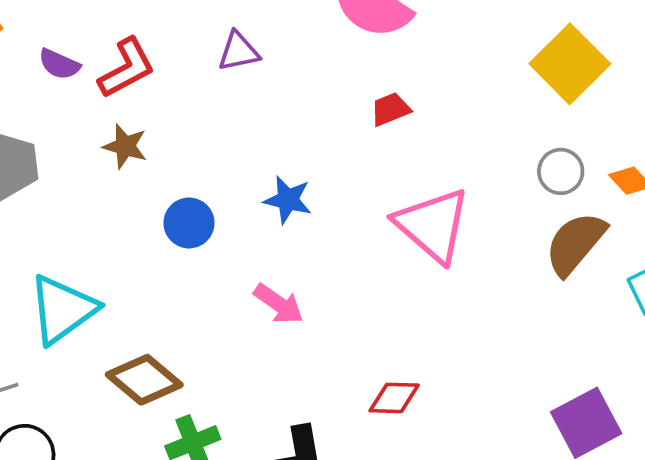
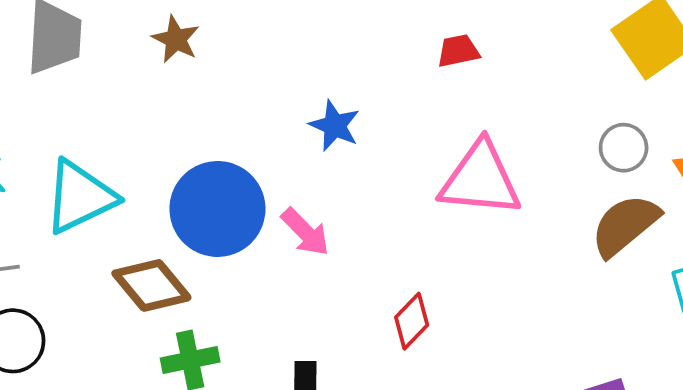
blue circle: (189, 223) -> (217, 209), moved, size x1.8
pink triangle: (433, 225) -> (480, 179), turned -46
red diamond: (394, 398) -> (412, 321), moved, turned -58

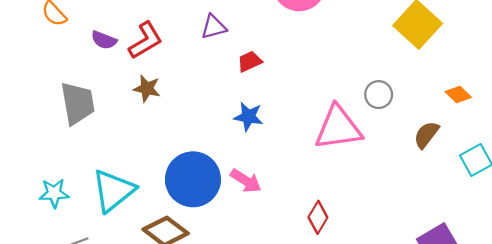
red trapezoid: (458, 51) -> (250, 61), moved
gray circle: (624, 148) -> (379, 95), moved
brown semicircle: (625, 225) -> (426, 135), size x0.7

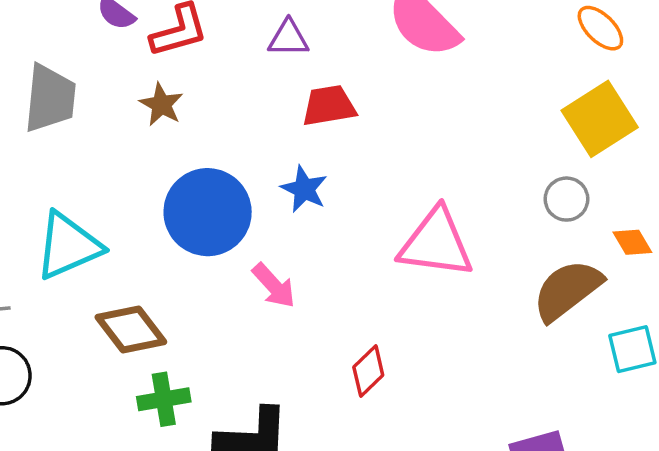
red trapezoid: (250, 61) -> (329, 106), size x1.4
gray circle: (379, 95) -> (566, 199), moved
brown semicircle: (426, 135) -> (567, 290), size x1.6
blue circle: (193, 179) -> (208, 212), moved

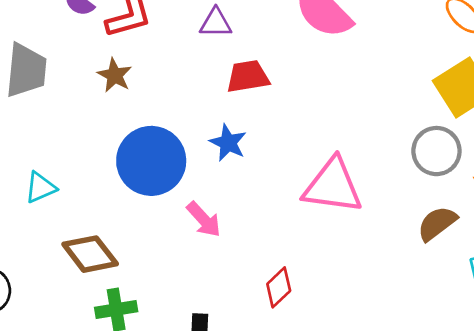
gray circle: (566, 199) -> (436, 151), size x1.4
cyan triangle: (68, 246) -> (40, 188), size x0.6
brown semicircle: (567, 290) -> (437, 223), size x0.7

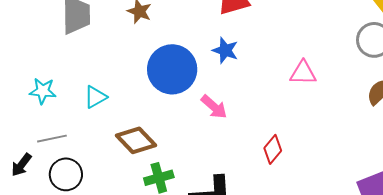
pink triangle: (333, 186) -> (303, 73), size x0.6

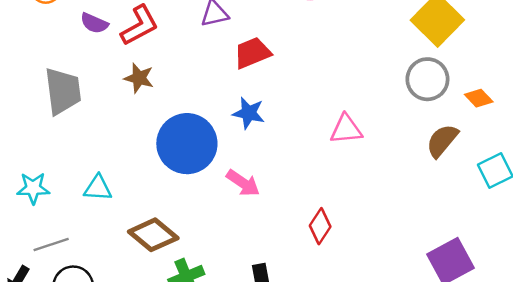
cyan triangle: (95, 97) -> (98, 188), turned 40

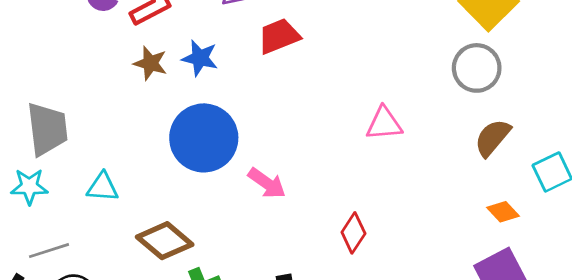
gray trapezoid: (63, 91) -> (47, 129), moved
orange diamond: (479, 98) -> (503, 212), moved
blue star: (249, 113) -> (200, 58), moved

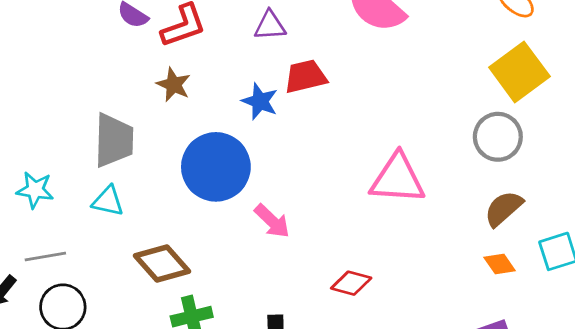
blue star: (200, 58) -> (260, 101), moved
pink triangle: (384, 124) -> (398, 179), size x1.5
gray trapezoid: (47, 129) -> (114, 140), moved
orange diamond: (503, 212) -> (500, 264), moved
red diamond: (353, 233) -> (351, 283), turned 63

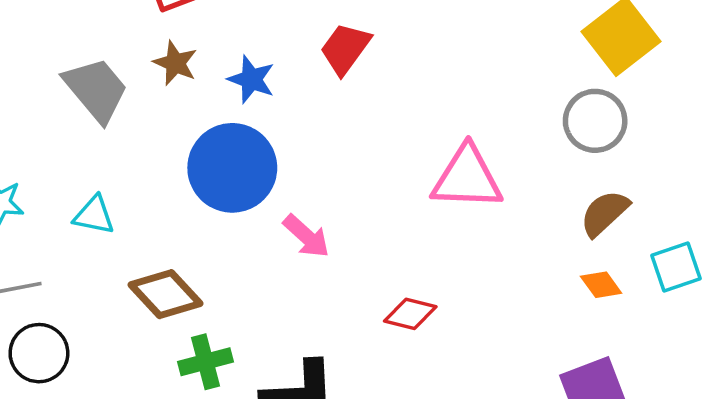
red trapezoid: (306, 76) -> (345, 49), turned -39
blue star: (260, 101) -> (251, 79), moved
gray trapezoid: (114, 140) -> (96, 90), moved, turned -40

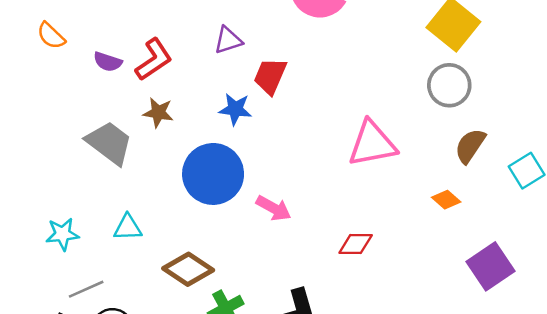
blue star: (251, 79) -> (235, 109), moved
orange diamond: (601, 285) -> (446, 200), moved

